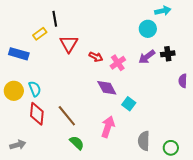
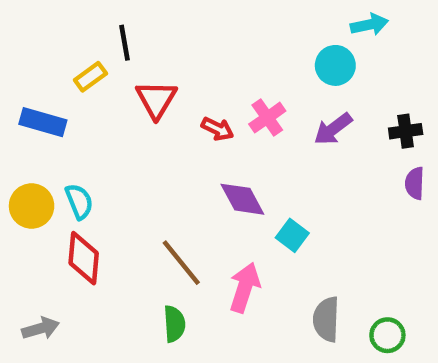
black cross: (168, 54) -> (406, 131), moved
pink cross: (118, 63) -> (267, 118), moved
brown line: (67, 116) -> (181, 263), moved
green semicircle: (77, 143) -> (174, 324), turned 42

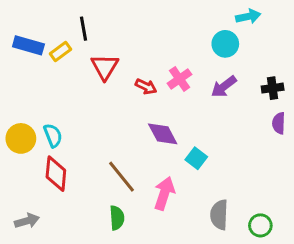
blue rectangle: (43, 122) -> (28, 45), moved

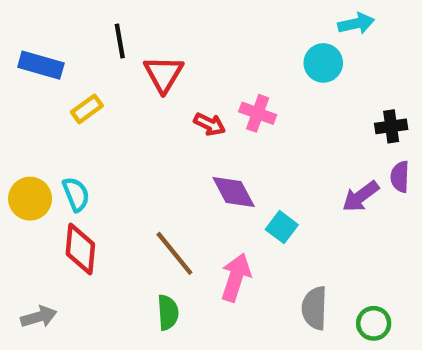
yellow rectangle: (61, 51) -> (87, 109), moved
red triangle: (105, 67) -> (164, 74), moved
pink cross: (180, 79) -> (258, 113), turned -35
purple arrow: (224, 87) -> (360, 196), moved

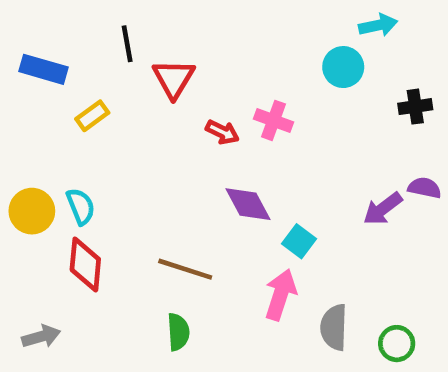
black cross: (391, 126) -> (415, 107), moved
purple semicircle: (400, 177) -> (425, 188), turned 100
brown line: (174, 253) -> (185, 269), turned -33
pink arrow: (236, 277) -> (280, 295), moved

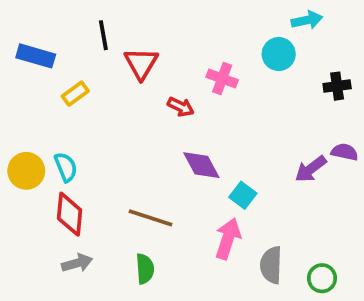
pink cross: (274, 120) -> (222, 79), moved
gray arrow: (41, 337) -> (77, 263), moved

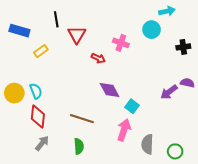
gray arrow: (77, 263) -> (42, 143), turned -35

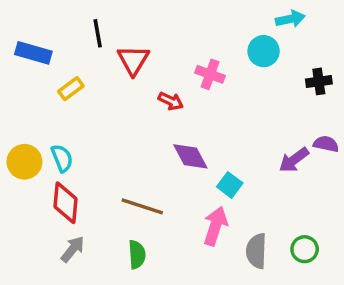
green circle: (175, 151) -> (305, 249), moved

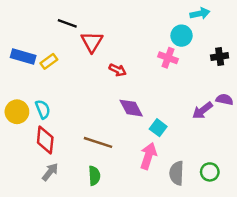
black line: (98, 33) -> (67, 23), turned -60
blue rectangle: (33, 53) -> (23, 56), moved
pink cross: (210, 74) -> (168, 58), moved

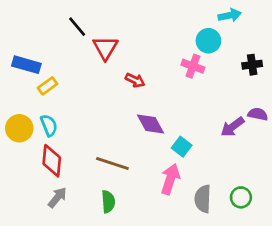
black line: (67, 23) -> (77, 27), turned 30
yellow rectangle: (49, 61) -> (48, 86), moved

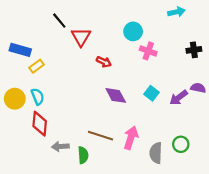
cyan circle: (208, 41) -> (133, 31), moved
cyan square: (182, 147) -> (151, 93), moved
brown line: (112, 164) -> (100, 136), moved
gray arrow: (57, 197) -> (60, 146), moved, turned -133
green circle: (241, 197) -> (181, 144), moved

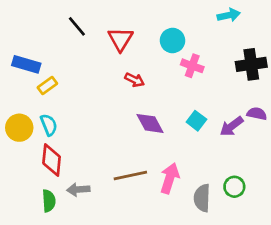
red triangle: (81, 37) -> (120, 39), moved
black cross: (194, 50) -> (251, 64), size x1.5
brown line: (100, 136) -> (130, 175), turned -30
green semicircle: (83, 155) -> (49, 201), moved

